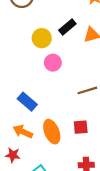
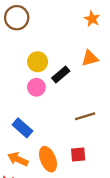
black rectangle: (67, 27) -> (61, 75), moved
pink circle: (53, 63) -> (36, 87), moved

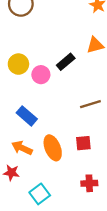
yellow circle: (38, 62) -> (18, 64), moved

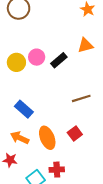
pink circle: (41, 75) -> (37, 57), moved
red square: (83, 143) -> (75, 133), turned -32
red cross: (89, 183) -> (57, 170), moved

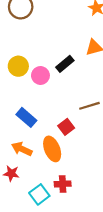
pink circle: (37, 57) -> (40, 75), moved
red square: (75, 133) -> (66, 127), moved

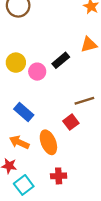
red square: (66, 127) -> (71, 122), moved
cyan square: (39, 194) -> (24, 185), moved

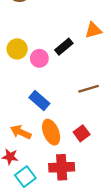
blue rectangle: (24, 112) -> (39, 100), moved
red square: (71, 122) -> (82, 133), moved
red cross: (59, 176) -> (62, 167), size x1.5

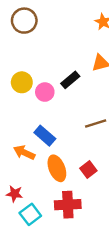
orange arrow: (21, 132) -> (24, 153), moved

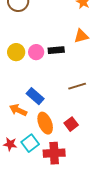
black rectangle: (70, 80) -> (56, 50), turned 35
pink circle: (45, 92) -> (36, 52), moved
cyan square: (30, 214) -> (30, 143), moved

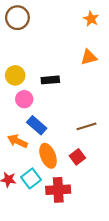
black rectangle: (56, 50) -> (50, 80), moved
pink circle: (36, 52) -> (24, 99), moved
brown line: (77, 86) -> (87, 126), moved

